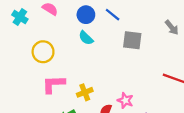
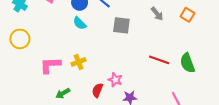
yellow circle: (43, 52) -> (20, 39), moved
yellow cross: (85, 92) -> (79, 62), moved

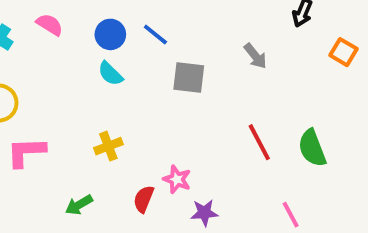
orange square: (187, 15) -> (344, 52), moved
red line: (159, 60) -> (259, 142), turned 42
pink L-shape: (50, 65) -> (26, 152), moved

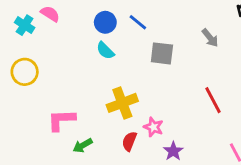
pink semicircle: (50, 25) -> (50, 14), moved
yellow cross: (108, 146) -> (122, 103), moved, size x1.5
pink L-shape: (26, 152) -> (61, 120), moved
purple star: (204, 213) -> (173, 151), turned -30

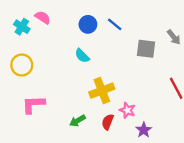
cyan semicircle: (105, 51) -> (82, 56), moved
gray square: (162, 53) -> (146, 49), moved
pink L-shape: (61, 120) -> (33, 104), moved
green arrow: (83, 145) -> (77, 121), moved

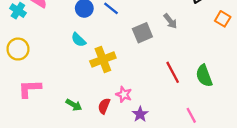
gray square: (146, 49) -> (142, 33), turned -30
yellow cross: (102, 91) -> (103, 59), moved
green arrow: (77, 121) -> (74, 105), turned -119

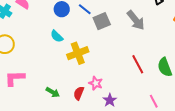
gray arrow: (170, 21) -> (136, 20), size x1.5
gray square: (142, 33) -> (102, 21), moved

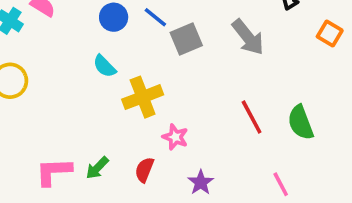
pink L-shape: (15, 78) -> (54, 172), moved
pink star: (96, 83) -> (175, 137), moved
green arrow: (53, 92) -> (97, 168), turned 104

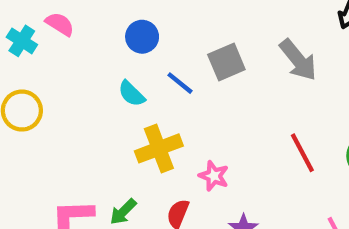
blue line: (155, 17) -> (180, 83), moved
yellow cross: (143, 97) -> (159, 148), moved

